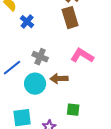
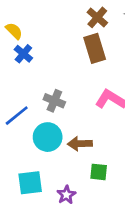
blue cross: (27, 22) -> (23, 54), moved
brown arrow: (59, 79) -> (80, 144), moved

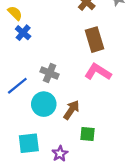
brown rectangle: (95, 48) -> (94, 40), moved
brown arrow: (80, 144) -> (71, 110), turned 126

